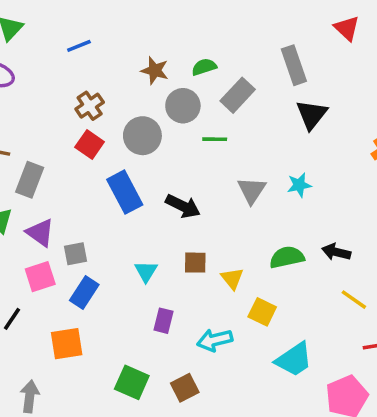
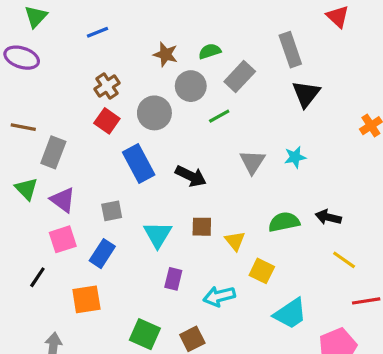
green line: (215, 139) -> (219, 116), turned -30
gray square: (75, 254) -> (112, 211), moved
cyan triangle: (146, 271) -> (158, 235), size x1.4

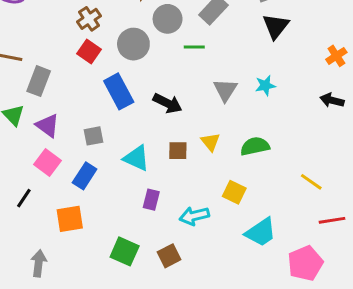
green line: (219, 116) -> (194, 47), turned 30
black arrow: (328, 217) -> (332, 100), moved
cyan triangle: (158, 235) -> (136, 158), turned -36
pink square: (63, 239) -> (48, 163), turned -35
yellow triangle: (235, 241) -> (210, 142), moved

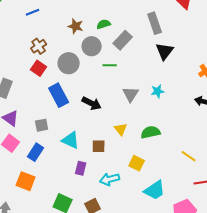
brown square: (178, 151) -> (99, 146), moved
orange square: (70, 219) -> (26, 181), turned 30

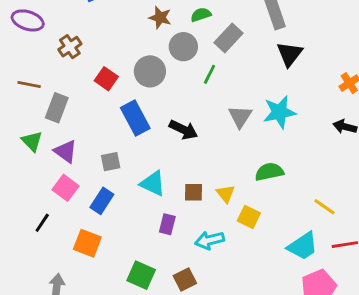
brown cross: (39, 46) -> (70, 47), moved
green line: (110, 65) -> (210, 74), turned -64
cyan star: (158, 91) -> (279, 112), size x1.6
yellow triangle: (121, 129) -> (226, 194), moved
cyan trapezoid: (155, 190) -> (303, 246), moved

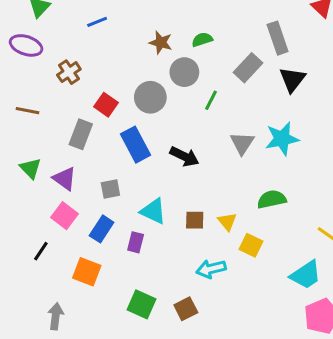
gray rectangle: (228, 38) -> (248, 68), moved
gray rectangle: (57, 108) -> (81, 134), moved
purple rectangle: (167, 224) -> (136, 242), moved

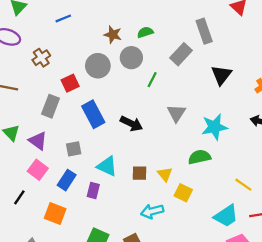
black triangle: (292, 79) -> (221, 75), moved
gray circle: (150, 97) -> (98, 66), moved
red square: (106, 105) -> (70, 83), turned 30
cyan star: (282, 139) -> (214, 127), moved

